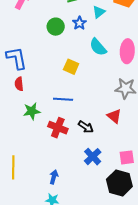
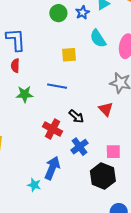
yellow square: (71, 67) -> (69, 55), turned -35
red cross: (58, 128) -> (53, 129), moved
blue arrow: (54, 177) -> (52, 168), moved, size x1.6

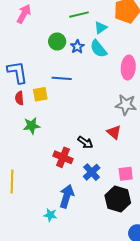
blue star: (83, 13) -> (77, 47), moved
cyan semicircle: (98, 38) -> (98, 49), moved
yellow square: (69, 55) -> (40, 94), moved
blue line: (57, 86) -> (62, 78), moved

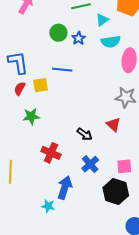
cyan semicircle: (98, 49) -> (111, 42), moved, turned -60
red semicircle: (19, 98) -> (20, 89), turned 32
red cross: (63, 157) -> (51, 153), moved

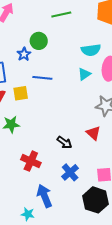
cyan triangle: (102, 20) -> (84, 74), moved
blue star: (79, 38) -> (24, 54), moved
blue arrow: (65, 188) -> (44, 196), turned -40

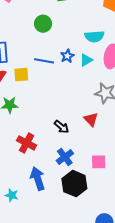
blue star: (24, 54) -> (67, 56), moved
black hexagon: (96, 200) -> (74, 184), moved
cyan star: (28, 214) -> (12, 195), moved

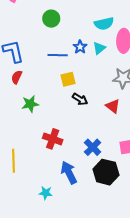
yellow square: (21, 75) -> (68, 79), moved
black arrow: (61, 127) -> (80, 99), moved

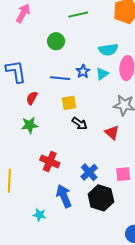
red semicircle: (17, 77) -> (32, 98), moved

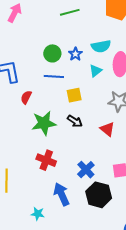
green circle: (56, 41) -> (52, 53), moved
blue star: (83, 71) -> (75, 54), moved
yellow square: (69, 103) -> (74, 95), moved
green star: (30, 125) -> (44, 123), moved, size x1.4

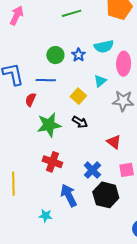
cyan triangle: (96, 71) -> (100, 81), moved
blue line: (54, 76) -> (46, 80), moved
yellow square: (74, 95) -> (78, 96), turned -35
red triangle: (107, 129) -> (114, 142), moved

